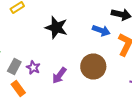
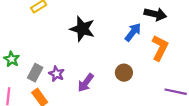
blue arrow: (101, 30) -> (133, 32), turned -72
brown circle: (93, 66) -> (124, 73), size x0.6

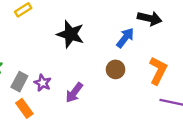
orange L-shape: (160, 48) -> (158, 71), moved
brown circle: (124, 73) -> (116, 69), moved

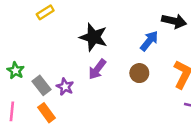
gray rectangle: (19, 82) -> (42, 85), turned -66
purple arrow: (74, 93) -> (97, 69), moved

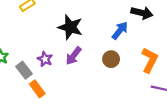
purple star: (65, 87) -> (45, 59), moved
orange rectangle: (46, 113) -> (37, 89), moved

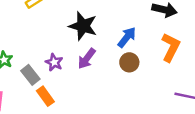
blue arrow: (120, 30) -> (127, 37), moved
orange L-shape: (150, 60) -> (171, 47), moved

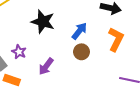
purple arrow: (87, 59) -> (46, 66), moved
orange rectangle: (45, 96) -> (12, 80), turned -35

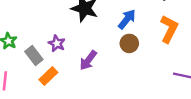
orange rectangle: (12, 80) -> (48, 76), turned -63

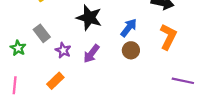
gray rectangle: (34, 56) -> (42, 33), moved
purple arrow: (88, 60) -> (91, 54), moved

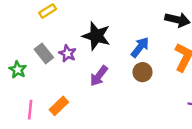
purple star: (63, 50) -> (68, 53), moved
pink line: (15, 85) -> (30, 110), moved

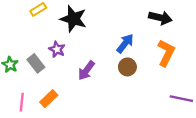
black star: (96, 36) -> (73, 19), moved
gray rectangle: (44, 53) -> (36, 63), moved

